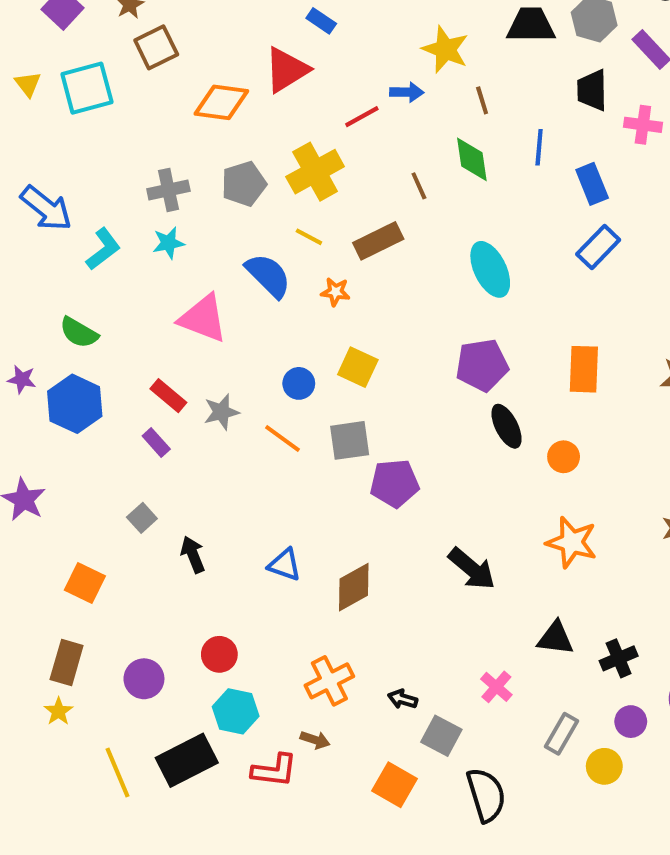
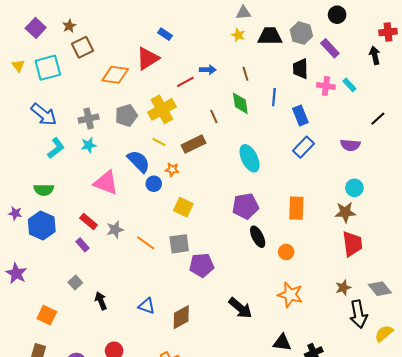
yellow star: (445, 49) -> (238, 35), moved, size x0.6
blue arrow: (46, 208) -> (44, 114), moved
green semicircle: (79, 333) -> (44, 190), turned -30
blue circle: (299, 383) -> (154, 184), moved

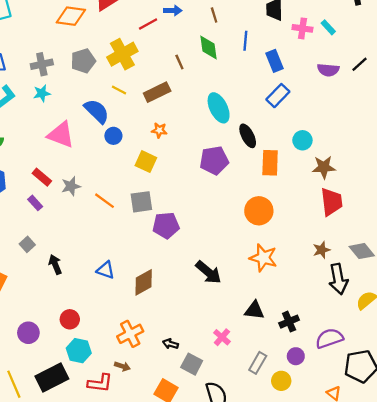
purple semicircle: (350, 145) -> (328, 70), moved
orange star: (172, 169) -> (159, 130), moved
cyan circle: (354, 188) -> (302, 140), moved
black ellipse: (258, 237) -> (248, 136), moved
orange circle: (286, 252) -> (259, 211), size x1.6

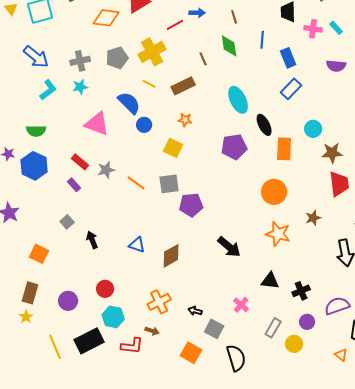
brown star: (321, 250) -> (313, 218), moved

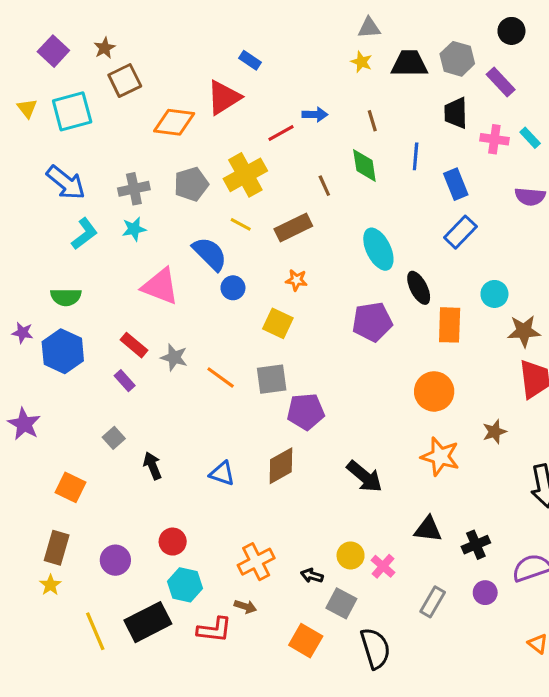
gray star: (106, 170) -> (174, 357), turned 30
brown diamond: (171, 256) -> (281, 466), moved
yellow circle: (294, 344) -> (351, 555), moved

